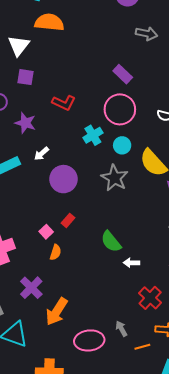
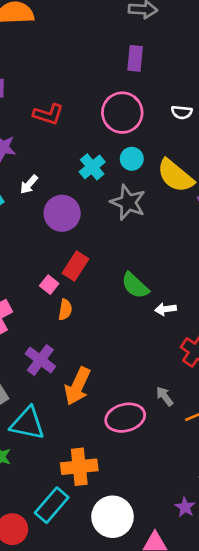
purple rectangle: (123, 74) -> (135, 58), moved, turned 60
cyan cross: (93, 135) -> (92, 167), moved
red rectangle: (68, 220) -> (76, 266), size x1.5

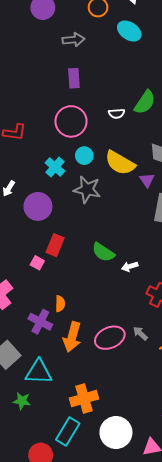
orange semicircle: (65, 310) -> (60, 304), moved
pink ellipse: (125, 418) -> (110, 338), moved

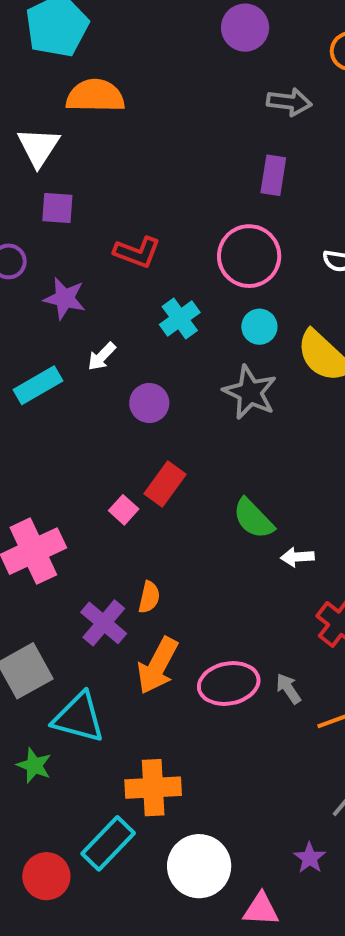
cyan cross: (55, 167) -> (180, 319), moved
purple circle: (38, 206) -> (149, 403), size x0.7

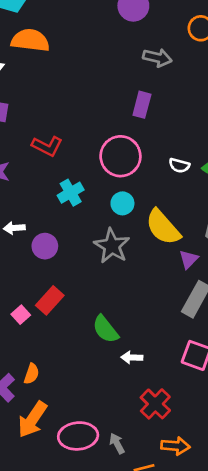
white arrow: (102, 356) -> (14, 228), moved, turned 36

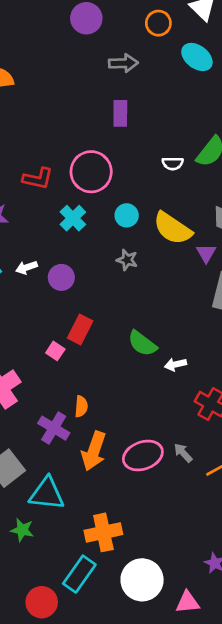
pink circle: (120, 156) -> (91, 172), moved
gray star: (112, 246) -> (127, 260), size x0.6

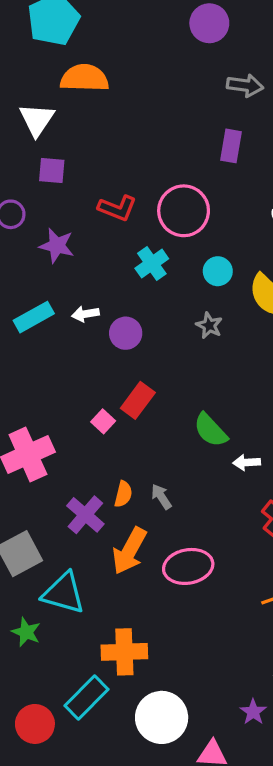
gray arrow: (183, 453) -> (161, 497), moved

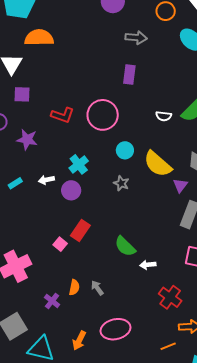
cyan cross: (152, 264) -> (79, 164), moved
cyan rectangle: (34, 317) -> (15, 183), size x0.6
purple cross: (85, 515) -> (52, 301), size x0.7
orange arrow: (129, 551) -> (79, 341), moved, size x0.7

